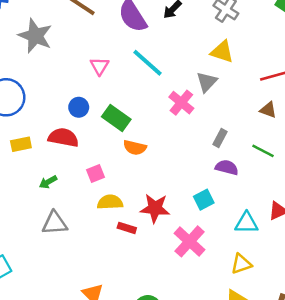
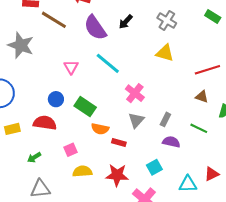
gray triangle: (207, 82) -> (136, 120), moved
red rectangle: (127, 228) -> (119, 143), moved

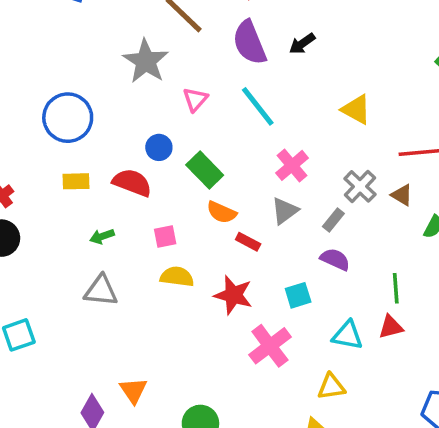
gray cross: (167, 20) -> (360, 186), moved
gray star: (21, 45) -> (146, 61), moved
green line: (199, 128) -> (396, 288), moved, turned 48

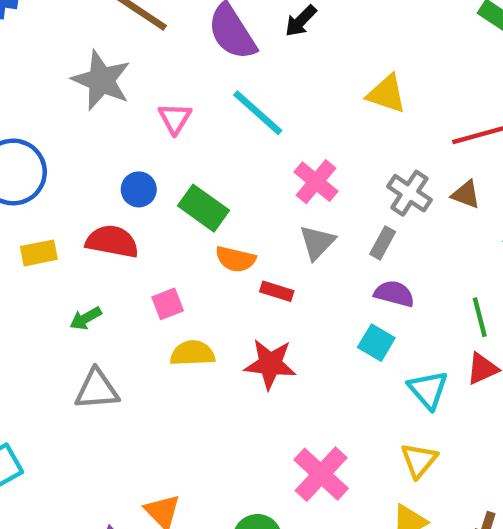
cyan square: (298, 295) -> (376, 343), moved, turned -32
cyan triangle: (348, 335) -> (428, 390), turned 48
pink cross: (270, 346) -> (321, 474), moved
yellow triangle: (331, 387) -> (419, 460), turned -32

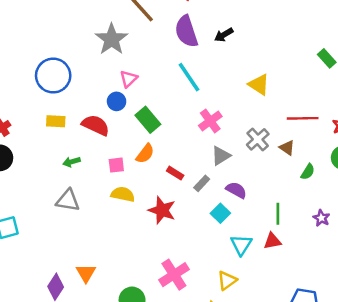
pink triangle: (175, 118) -> (129, 79), moved
gray triangle: (317, 242) -> (221, 156), moved
gray rectangle: (383, 243) -> (202, 183), moved
orange semicircle: (235, 259) -> (145, 154), moved, turned -80

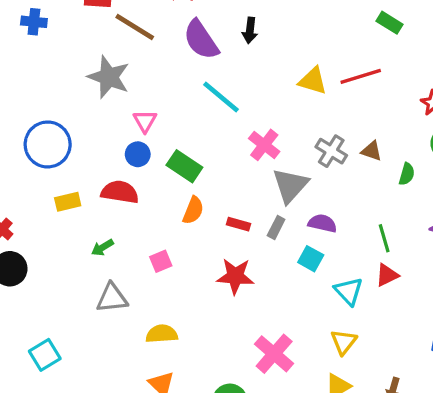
black arrow: (224, 35) -> (250, 30), turned -36
red line: (303, 118) -> (361, 76), moved
gray triangle: (221, 156) -> (290, 185), size x1.4
pink square: (116, 165) -> (161, 261), moved
yellow semicircle: (123, 194) -> (162, 334), moved

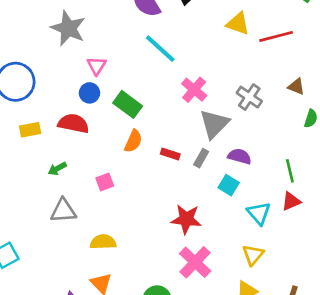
yellow triangle: (313, 81) -> (238, 24), moved
brown triangle: (372, 151) -> (296, 87), moved
red star: (235, 276) -> (186, 219), moved

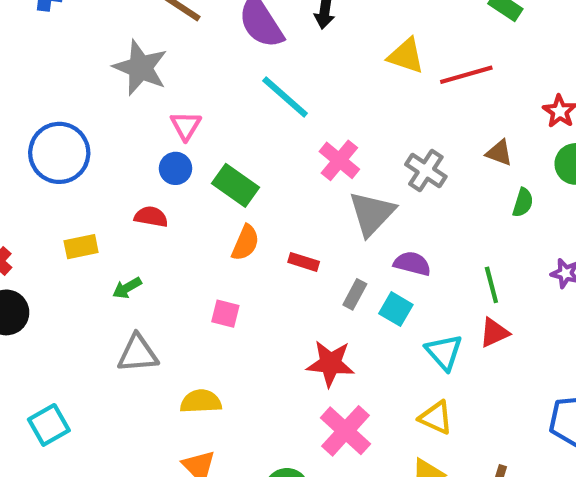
red semicircle: (73, 123) -> (151, 217), size x0.7
yellow rectangle: (30, 130) -> (81, 247), moved
gray rectangle: (201, 158) -> (355, 294), moved
pink square: (105, 182) -> (225, 314), moved, turned 36
yellow triangle: (253, 255) -> (436, 418), turned -45

